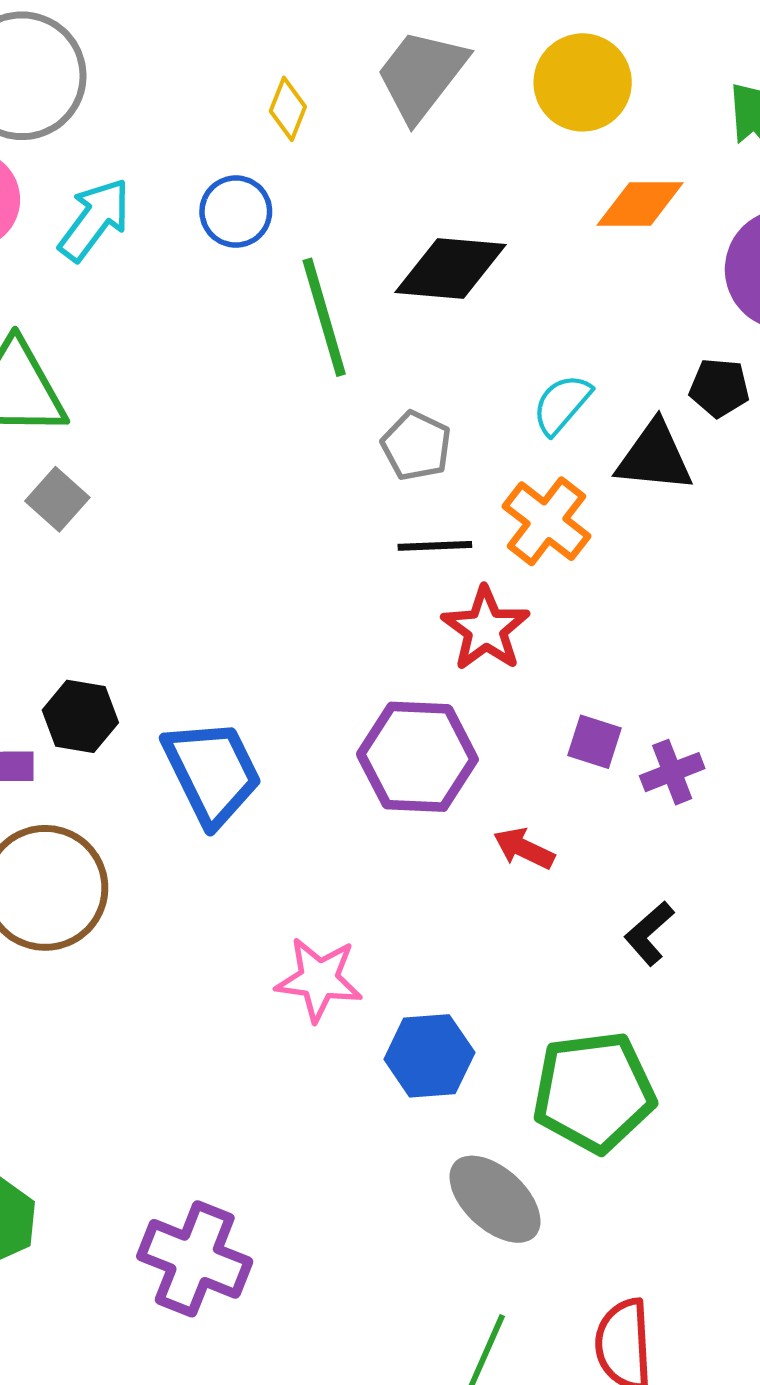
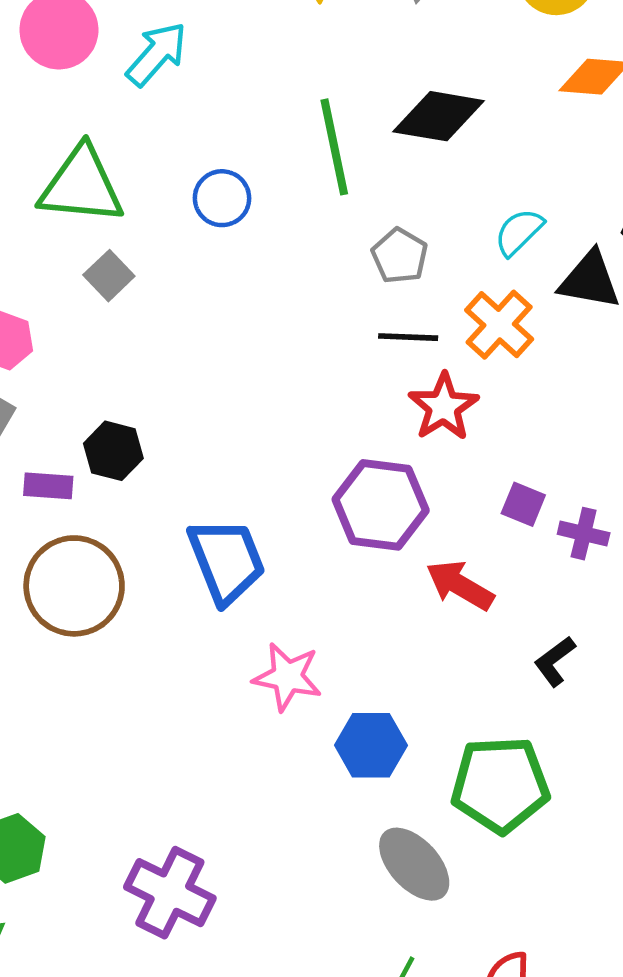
blue circle: (236, 212) -> (222, 198), moved
blue trapezoid: (212, 772) -> (227, 561), moved
purple cross: (672, 772) -> (584, 534), turned 30
red arrow: (524, 848) -> (460, 585), size x1.4

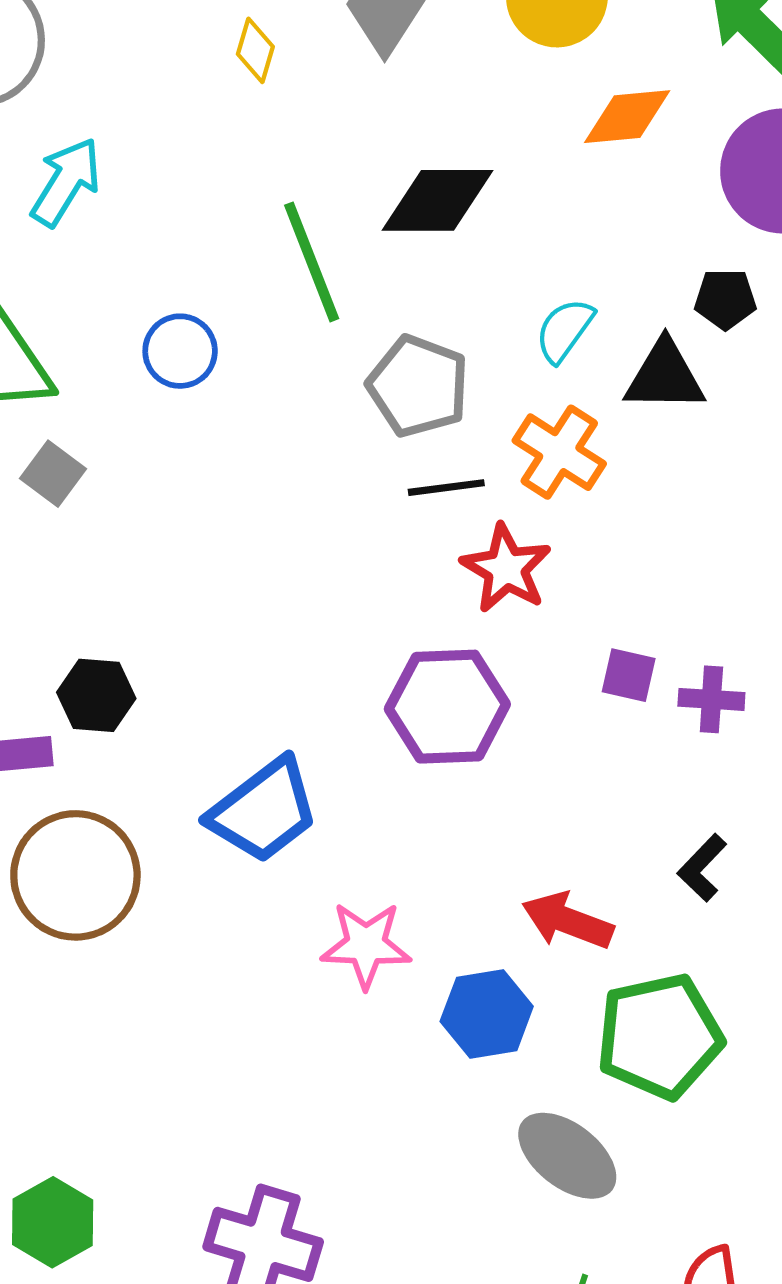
gray pentagon: (400, 256) -> (418, 386), size x1.4
blue trapezoid: (227, 561) -> (264, 811), turned 84
red arrow: (460, 585) -> (568, 921), moved

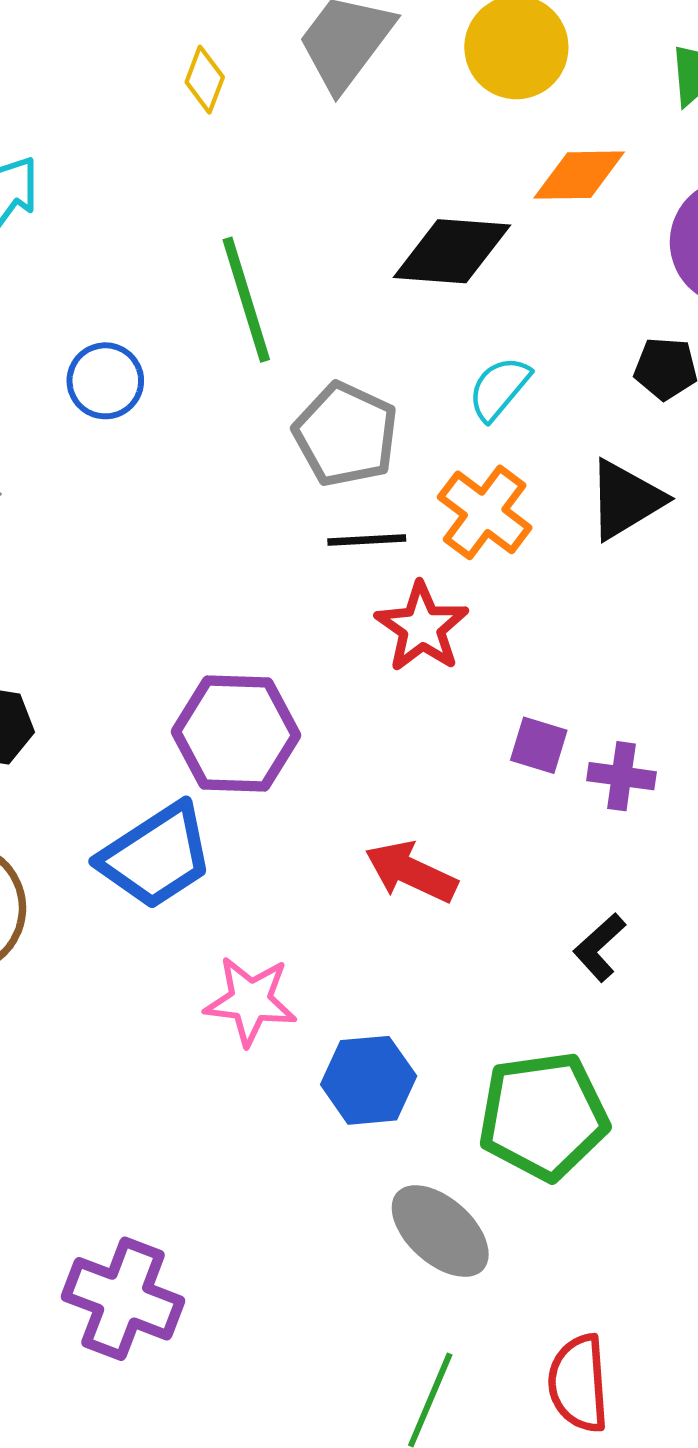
black diamond: (438, 200) -> (452, 251), moved
black triangle: (665, 376) -> (625, 500), moved, turned -36
purple hexagon: (447, 707) -> (236, 733), moved
red arrow: (568, 921) -> (411, 872), moved

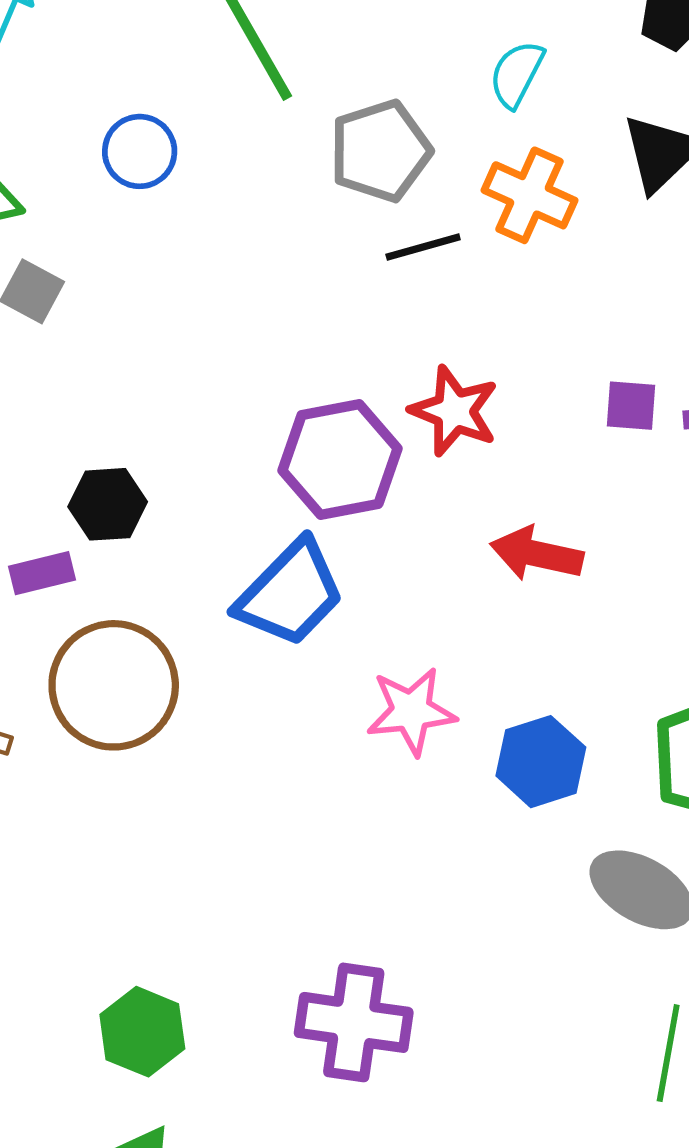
gray pentagon: (346, 434) -> (380, 151), turned -30
red star: (422, 627) -> (454, 411), moved

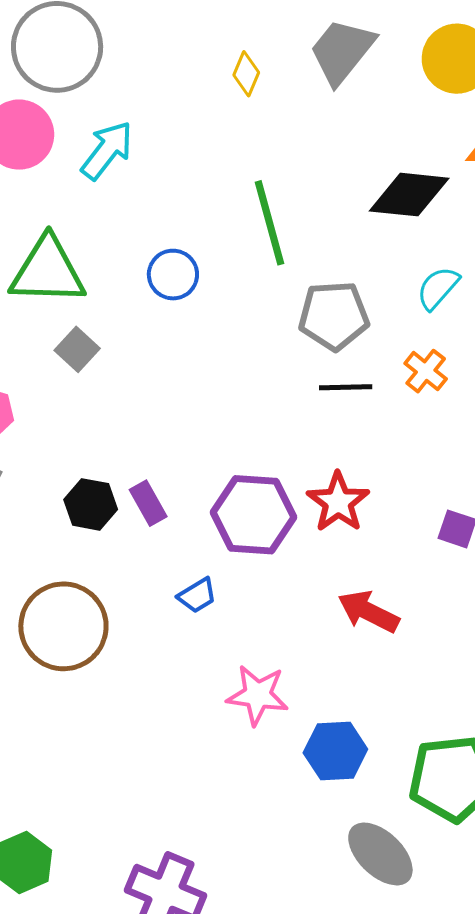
orange cross: (529, 195) -> (426, 371), size x0.7
purple rectangle: (42, 573) -> (148, 503), moved, turned 60
blue trapezoid: (290, 593) -> (197, 596), size x0.5

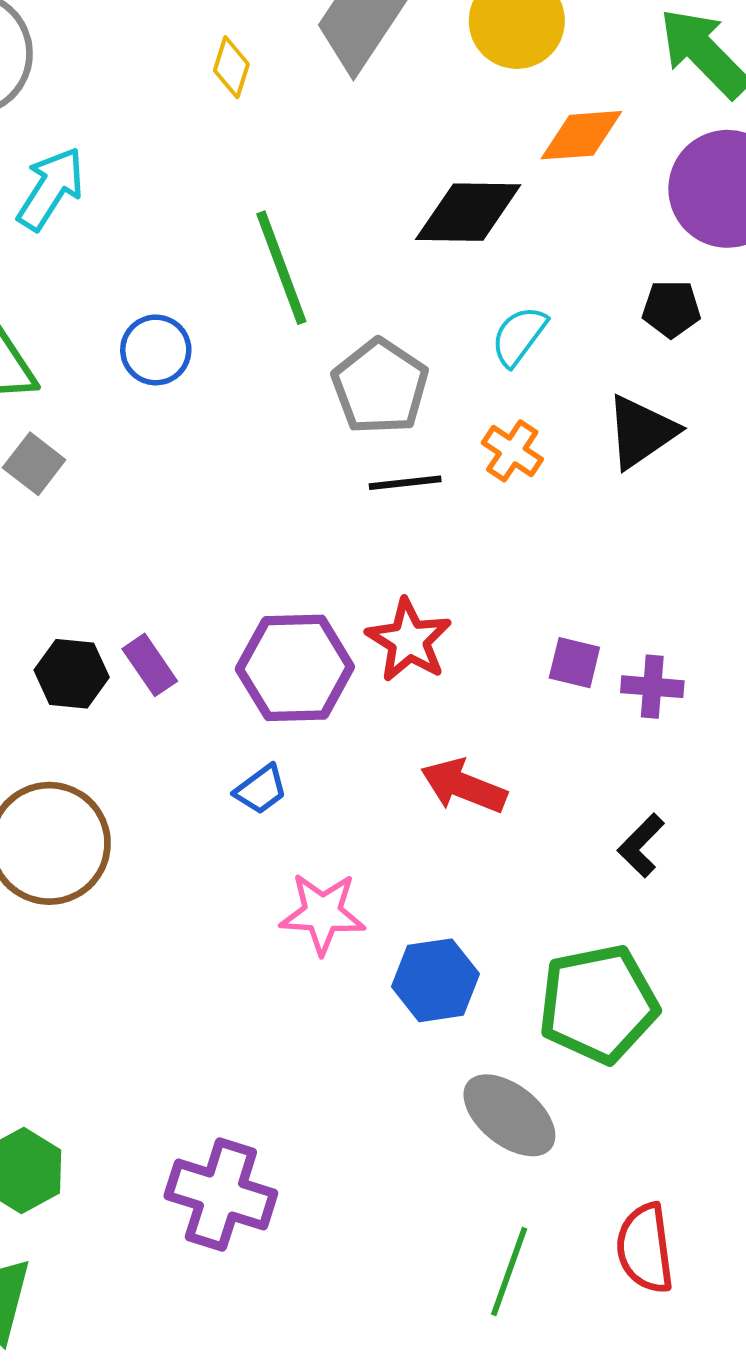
gray pentagon: (334, 316) -> (380, 387), turned -30
blue trapezoid: (197, 596) -> (261, 789), moved

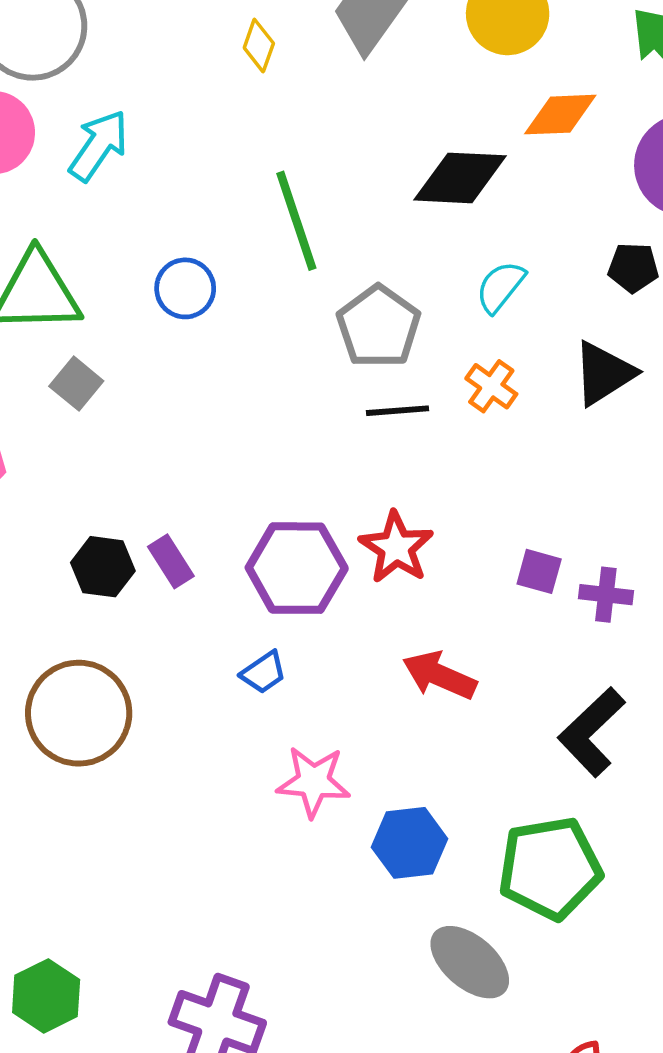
black L-shape: (641, 845) -> (592, 732), size x1.6

